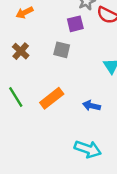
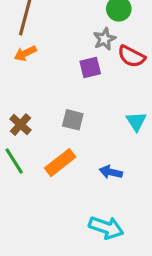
gray square: (62, 50) -> (73, 120), moved
brown cross: (21, 51) -> (20, 125), moved

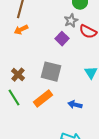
purple square: (90, 67) -> (62, 39), turned -32
gray square: (73, 120) -> (51, 72), size x1.5

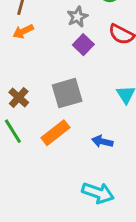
gray star: (71, 21) -> (77, 17), moved
gray square: (51, 72) -> (67, 93), turned -30

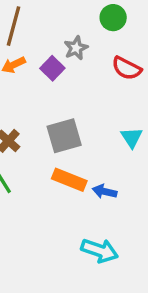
purple square: (83, 45) -> (52, 68), moved
orange rectangle: (55, 133) -> (69, 180), moved, turned 60

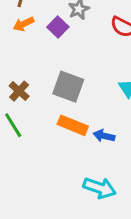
gray square: (64, 136) -> (68, 87), turned 36

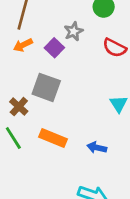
gray square: (68, 87) -> (46, 87), moved
orange rectangle: (73, 125) -> (53, 138), moved

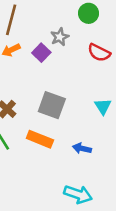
gray square: (46, 87) -> (52, 105), moved

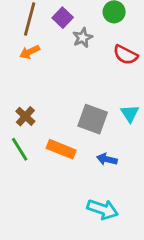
purple square: (41, 53) -> (63, 18), moved
gray square: (52, 105) -> (93, 119), moved

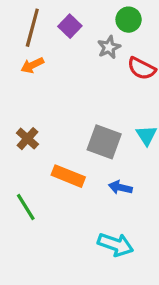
gray star: (83, 38) -> (109, 47), moved
green line: (20, 149) -> (26, 207), moved

